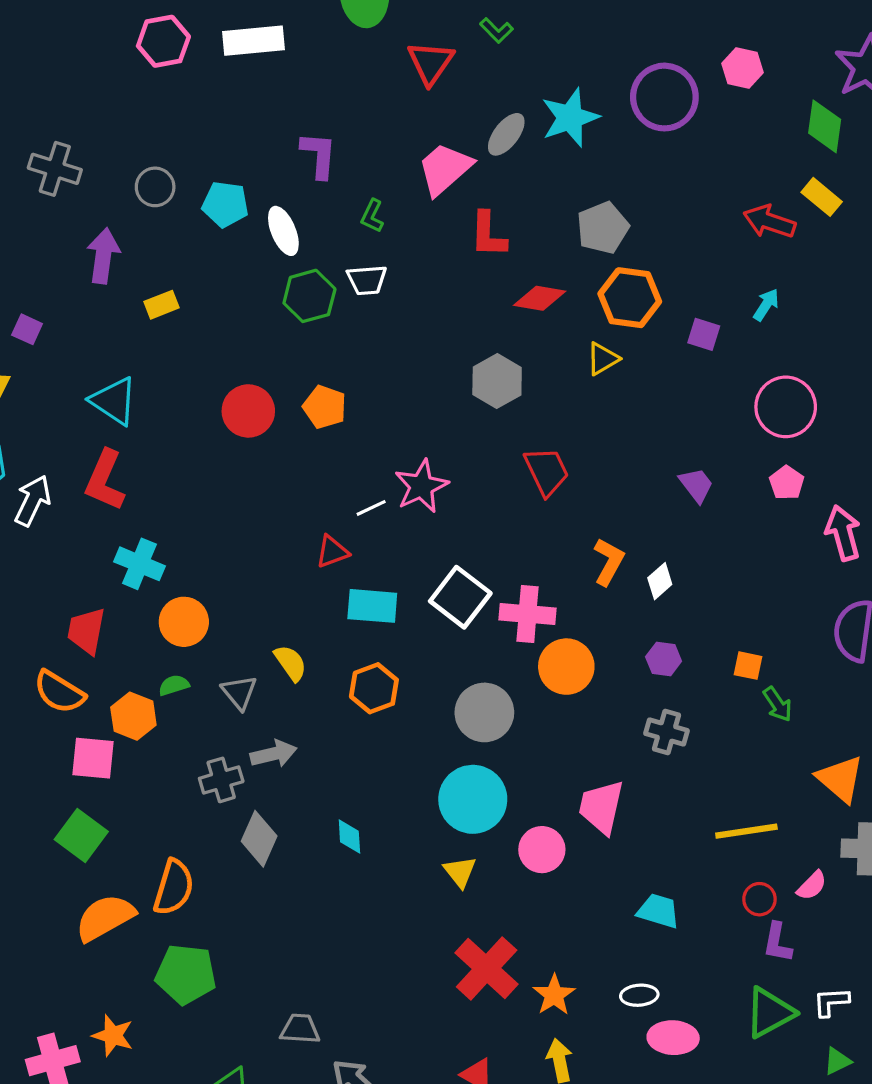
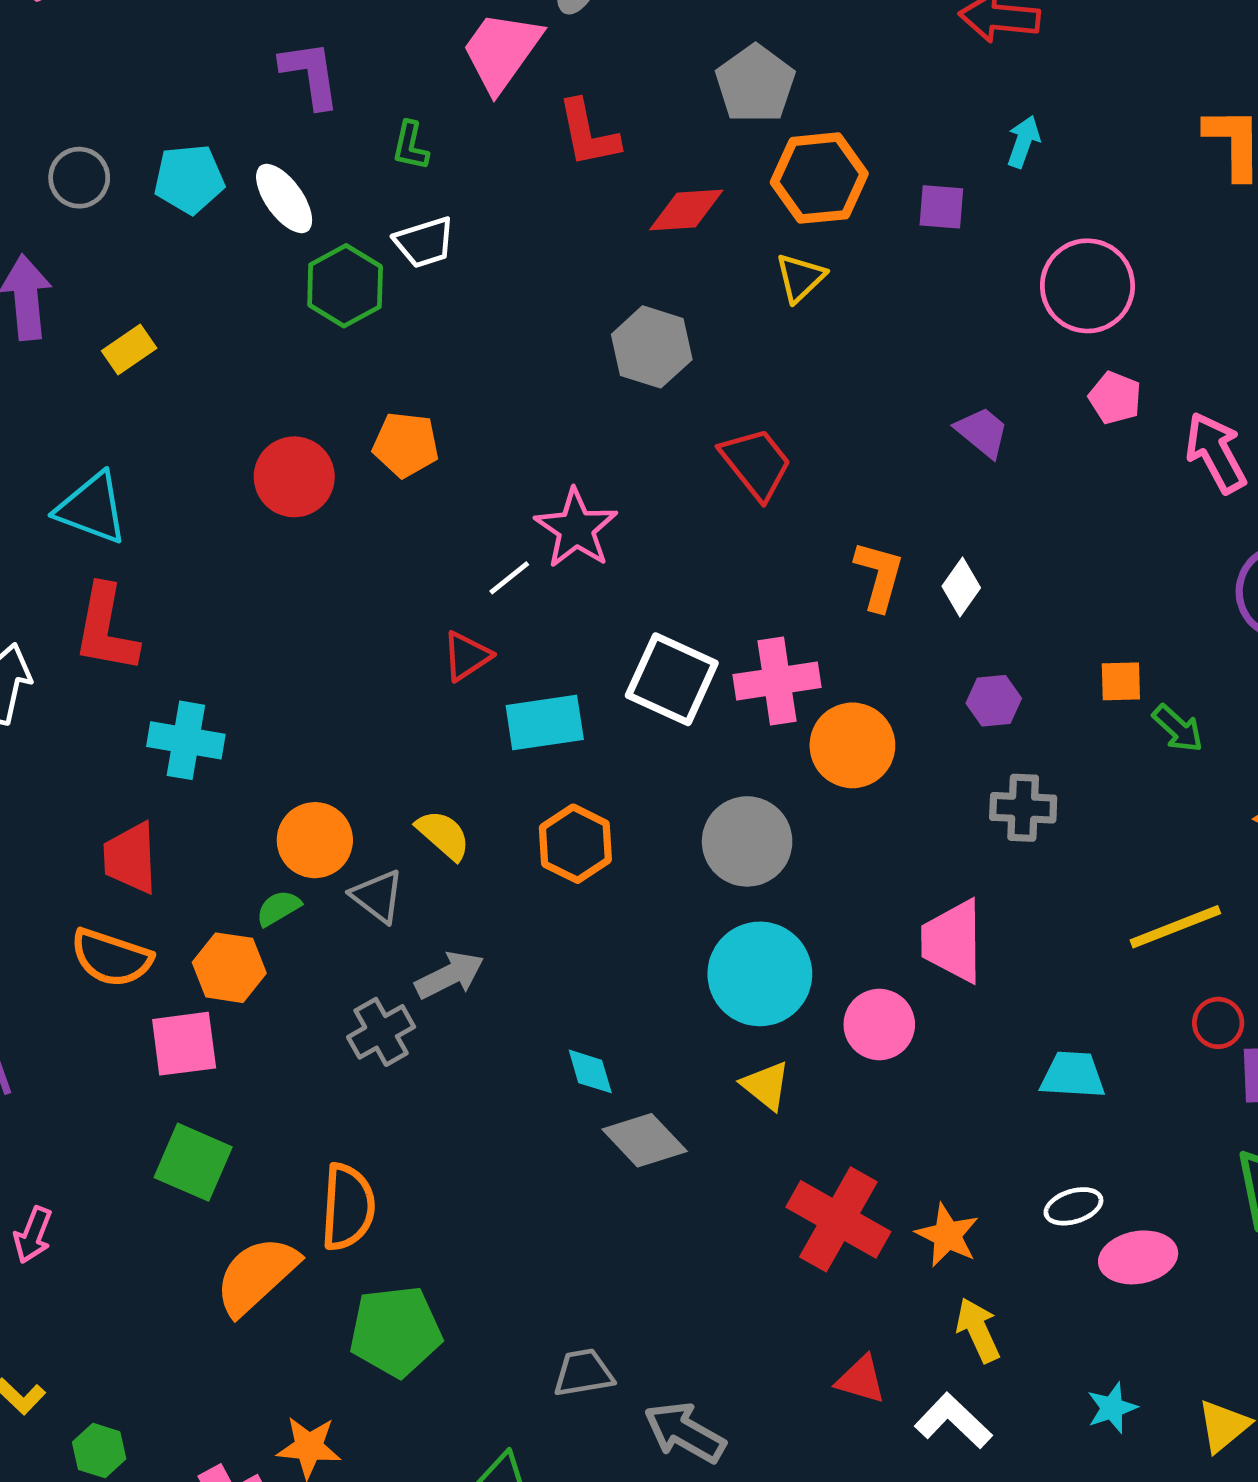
orange circle: (184, 622) -> (315, 840), moved
gray diamond: (259, 839) -> (645, 1140), moved, turned -54

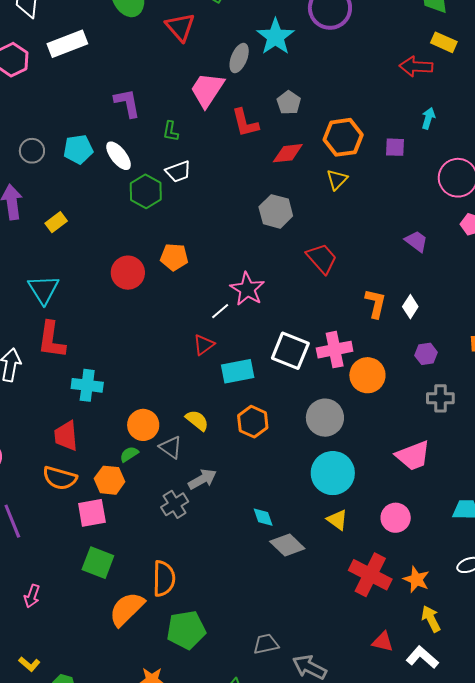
gray pentagon: (755, 84) -> (289, 103), moved, size x0.7
cyan triangle: (92, 508) -> (43, 290), turned 40
pink trapezoid: (952, 941) -> (413, 456), turned -108
pink circle: (879, 1025) -> (396, 518), moved

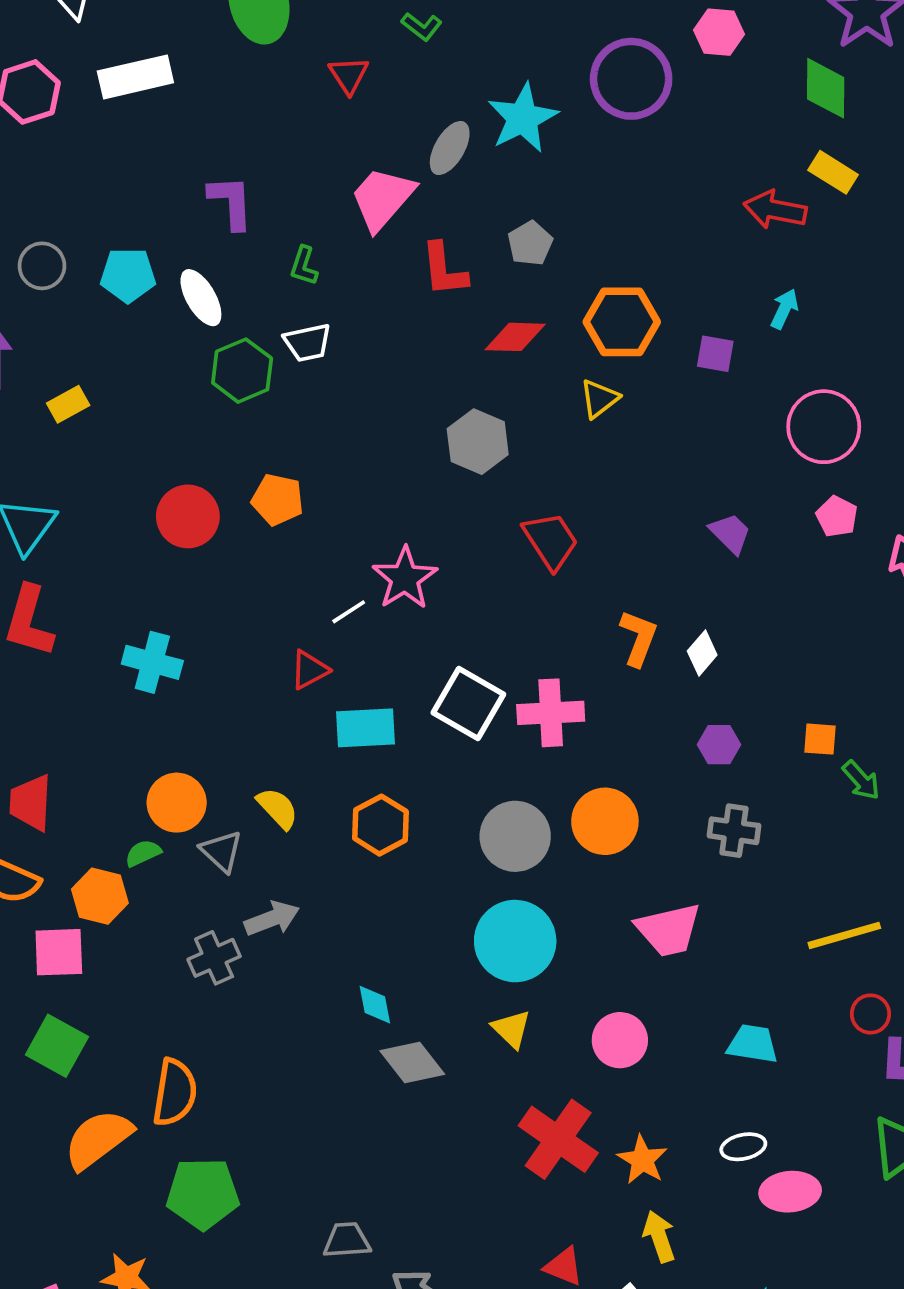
red triangle: (180, 27) -> (349, 75), size x0.7
orange circle: (367, 375) -> (605, 821), moved
cyan cross: (87, 385) -> (152, 662), moved

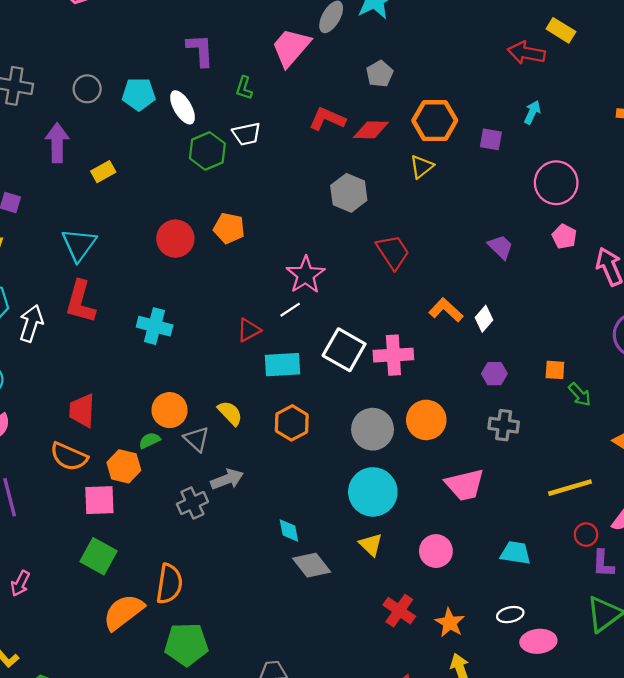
red L-shape: (444, 270) -> (327, 119), moved, turned 120
white line: (349, 612) -> (290, 310), moved
orange L-shape: (639, 638) -> (446, 310), turned -68
red cross: (558, 1139) -> (399, 611), size x0.7

